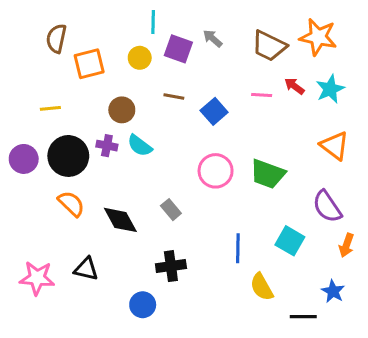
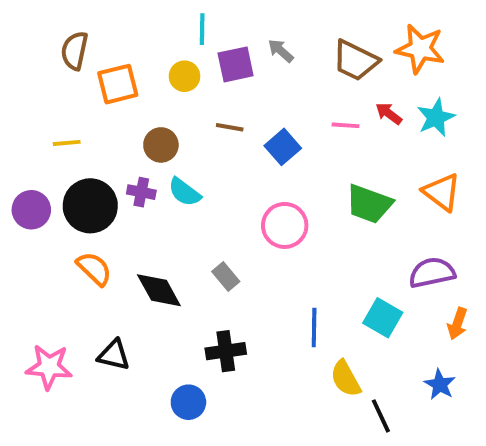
purple square: (178, 49) -> (236, 64), turned -32
green trapezoid: (268, 174) -> (369, 204), moved
purple semicircle: (327, 207) -> (432, 273), turned 112
black line: (303, 317) -> (381, 416), moved, turned 65

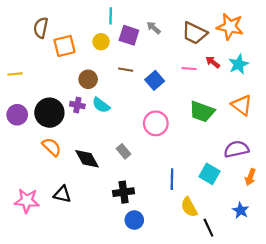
purple square: (236, 64) -> (129, 35), turned 30
yellow line: (67, 143) -> (15, 74), moved
blue circle: (188, 402) -> (134, 220), moved

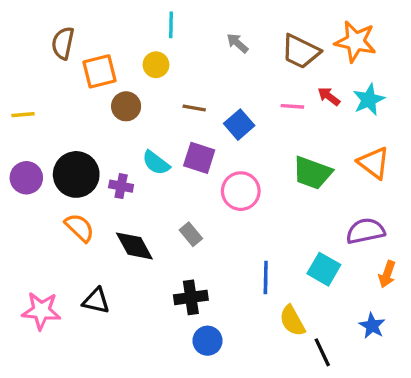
purple square: (129, 35) -> (199, 158), moved
brown circle: (88, 79) -> (126, 106), moved
purple cross: (77, 105) -> (121, 186), moved

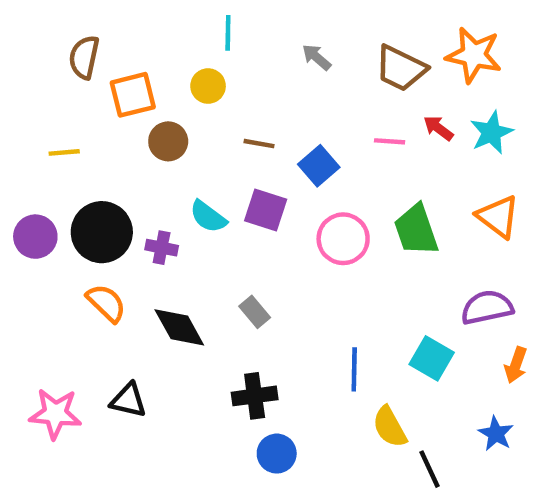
yellow line: (23, 115) -> (64, 152), moved
green trapezoid: (312, 173) -> (416, 230), turned 51
pink circle: (241, 191) -> (343, 239), moved

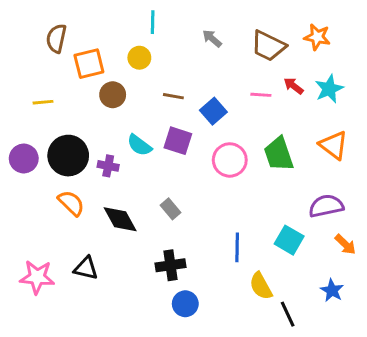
orange star: (474, 55) -> (317, 37), size x0.7
orange arrow: (516, 365) -> (345, 244), turned -65

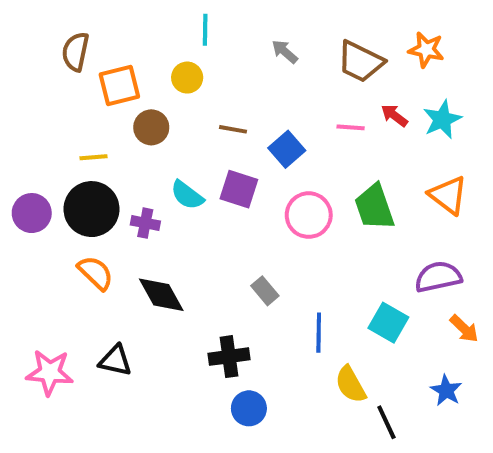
yellow line: (43, 102) -> (93, 157), moved
gray rectangle: (170, 209) -> (265, 291), moved

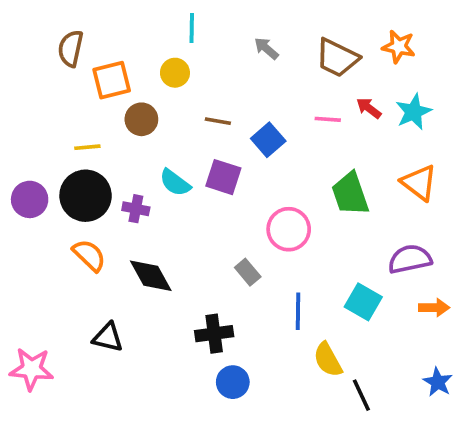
pink circle: (309, 215) -> (289, 229), moved
orange arrow: (464, 329) -> (434, 308), turned -44
pink star: (50, 372) -> (31, 369), moved
blue star: (446, 390) -> (438, 382), moved

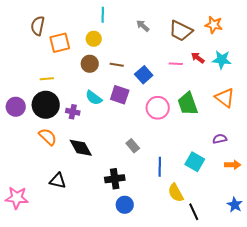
cyan star: (414, 112) -> (222, 60), turned 30
brown circle: (141, 119) -> (90, 64), moved
pink circle: (289, 229) -> (158, 108), moved
purple semicircle: (410, 259) -> (220, 139), size x0.6

